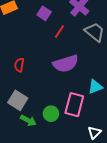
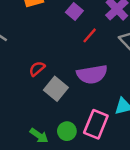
red semicircle: (19, 65) -> (37, 69), turned 32
gray square: (18, 100) -> (56, 89), moved

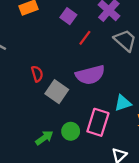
red semicircle: (37, 69) -> (37, 74), turned 119
green arrow: (39, 136) -> (44, 138), turned -66

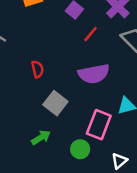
gray square: (57, 92) -> (55, 103), moved
green circle: (71, 131) -> (80, 149), moved

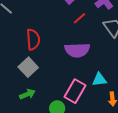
red semicircle: (37, 69) -> (33, 40), size x1.5
gray square: (55, 103) -> (28, 67), moved

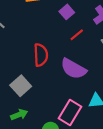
red semicircle: (33, 40) -> (41, 55), moved
purple semicircle: (77, 50) -> (73, 69), turned 30

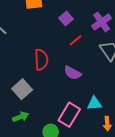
purple semicircle: (73, 69) -> (72, 73), size x0.7

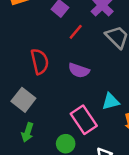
pink rectangle: (69, 115) -> (84, 120), turned -55
green arrow: (21, 117) -> (28, 132), turned 140

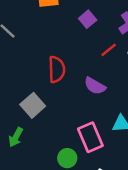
red line: (76, 32) -> (109, 50), moved
green arrow: (28, 132) -> (16, 137), moved

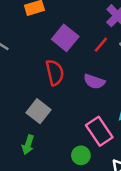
purple square: (88, 19) -> (65, 38), moved, size x1.5

